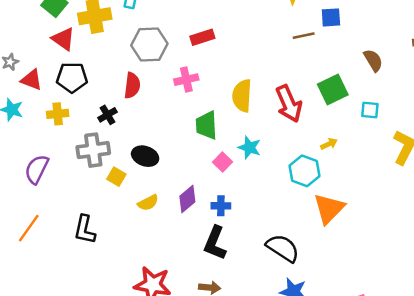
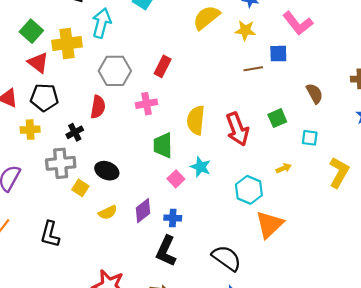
red rectangle: (202, 37) -> (163, 66), turned -48
green square: (333, 89) -> (277, 118), size x0.7
yellow arrow: (329, 144) -> (284, 168), moved

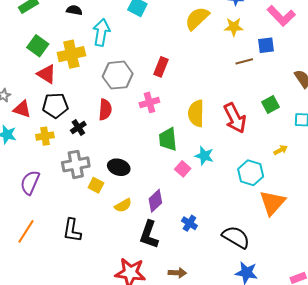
black cross: (75, 132) -> (78, 127), moved
blue cross: (173, 218) -> (189, 223), moved, turned 35
black L-shape: (166, 251) -> (149, 235), moved

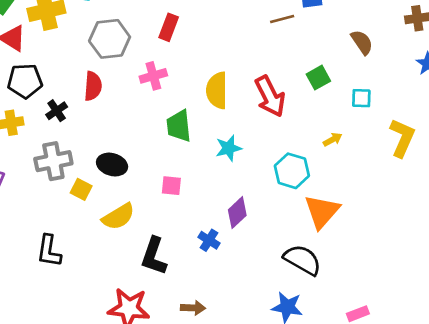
cyan star: (204, 156) -> (229, 148), turned -30
pink square: (183, 169) -> (171, 186), moved, turned -35
purple diamond: (155, 201) -> (237, 213), moved
yellow semicircle: (123, 205) -> (118, 217), size x1.4
black semicircle: (236, 237) -> (302, 260), moved

